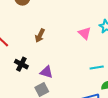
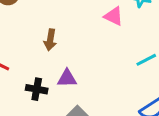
purple triangle: (46, 72) -> (67, 78), moved

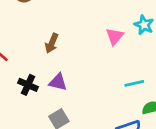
pink triangle: (114, 16) -> (115, 36), turned 30

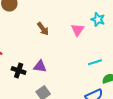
brown arrow: (52, 43) -> (43, 29), moved, turned -56

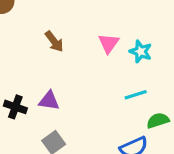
cyan star: (98, 19) -> (141, 52), moved

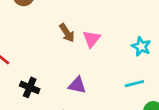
pink triangle: (109, 43) -> (92, 39), moved
purple triangle: (49, 101) -> (77, 85), moved

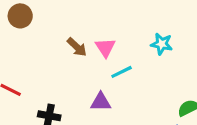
cyan line: (134, 84) -> (122, 72), moved

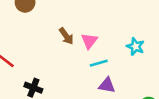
purple triangle: (101, 102) -> (107, 85), moved

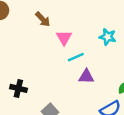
brown arrow: (66, 36) -> (43, 19), moved

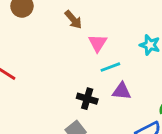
black cross: (18, 88) -> (87, 99), moved

